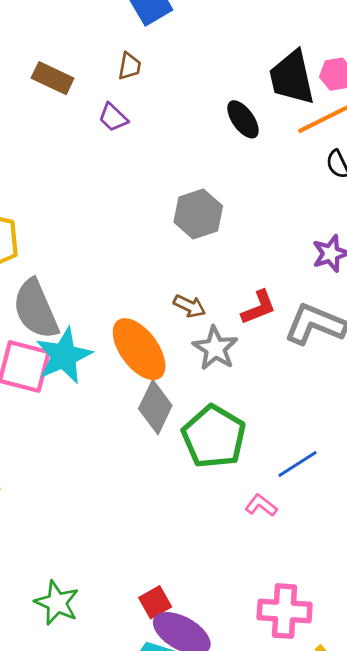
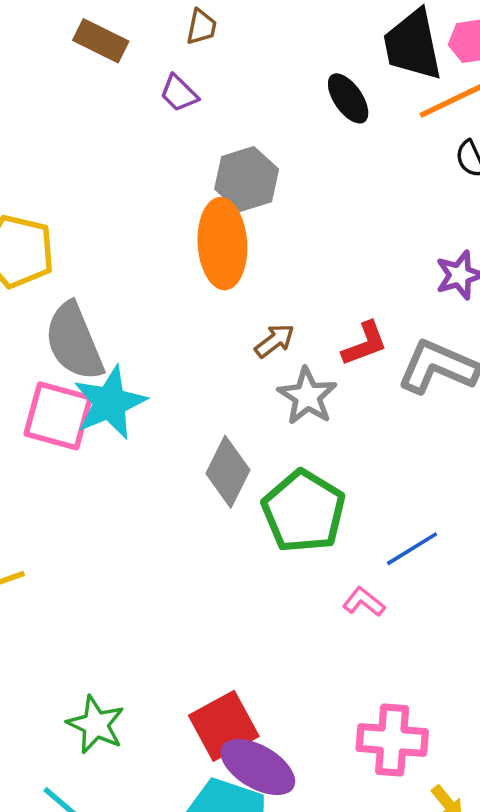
gray hexagon: (198, 214) -> (247, 179), moved
brown arrow: (190, 306) -> (275, 341), turned -64
orange ellipse: (139, 349) -> (222, 244), moved, turned 32
red square: (155, 602) -> (224, 726), size x1.6

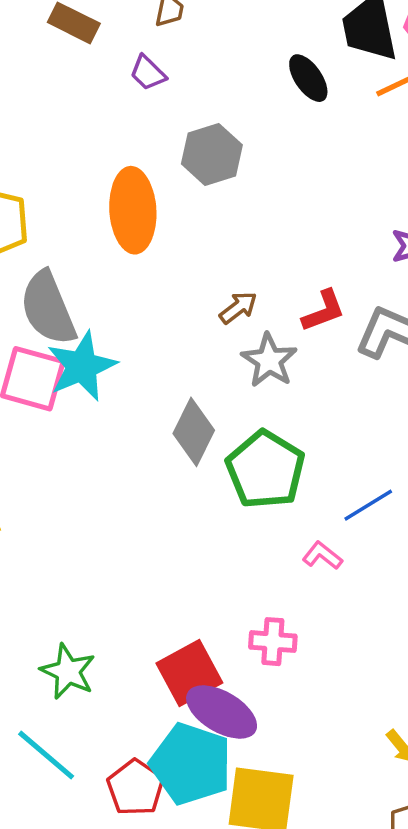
orange ellipse: (222, 244) -> (133, 210), moved
pink cross: (392, 740) -> (273, 642), moved, size x0.7

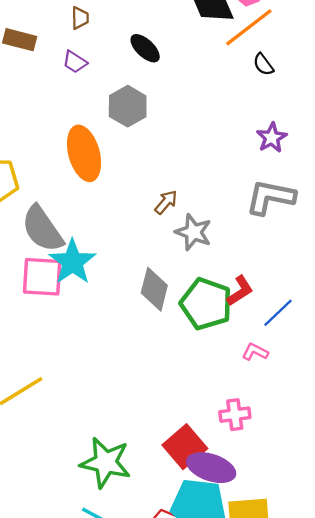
black ellipse: (308, 78) -> (145, 48), moved
red L-shape: (324, 311) -> (240, 291), moved
green star: (68, 672) -> (106, 463), size x1.4

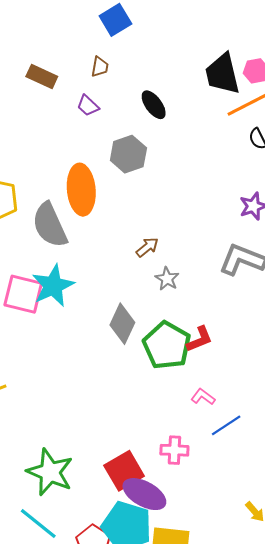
gray semicircle: (42, 229) -> (50, 225), moved
gray star: (193, 232) -> (167, 279), size x0.7
blue line: (278, 313) -> (226, 425), moved

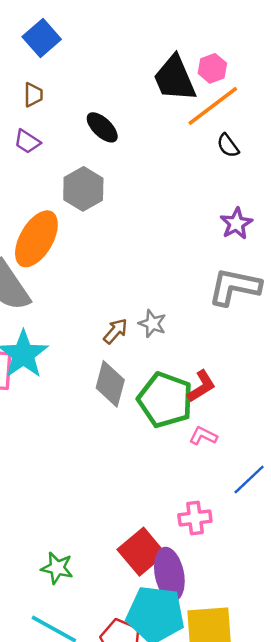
orange ellipse: (81, 190) -> (36, 239), turned 45
brown arrow: (147, 247) -> (115, 331), moved
pink L-shape: (203, 397) -> (203, 436), moved
green star: (50, 472) -> (57, 568), size x0.6
purple ellipse: (144, 494) -> (169, 574), turned 60

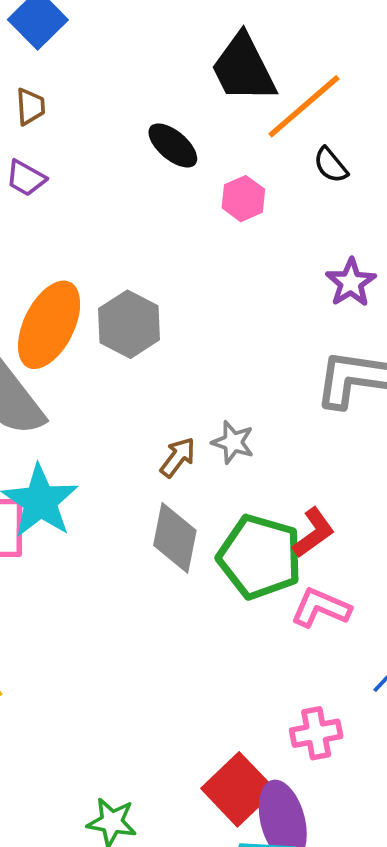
pink hexagon: (212, 68) -> (243, 199), moved
black ellipse: (102, 127) -> (173, 145), moved
gray hexagon: (83, 189) -> (129, 324), moved
pink L-shape: (203, 436) -> (321, 608), size x1.4

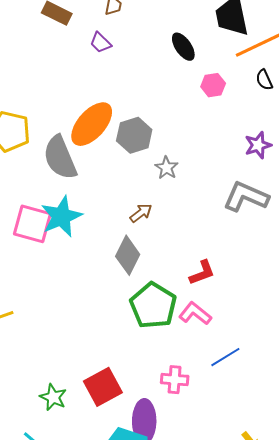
gray star: (233, 442) -> (167, 168), moved
green pentagon: (260, 557) -> (153, 305), moved
red square: (238, 789) -> (103, 387), moved

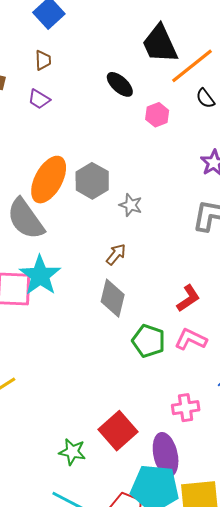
green pentagon: (153, 305) -> (149, 341), size x0.7

